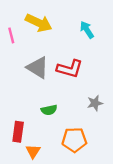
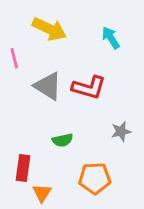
pink line: (11, 35) -> (14, 58), moved

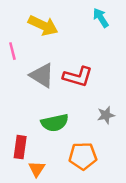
cyan arrow: (111, 38) -> (101, 18), moved
green semicircle: (62, 140) -> (55, 123), size x1.5

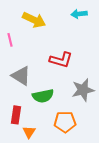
cyan arrow: (101, 18) -> (79, 14), turned -63
gray triangle: (42, 75) -> (21, 76), moved
gray star: (106, 115) -> (83, 90), size x1.6

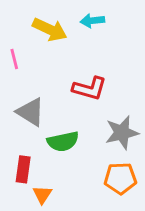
cyan arrow: (79, 14) -> (92, 21), moved
orange pentagon: (65, 122) -> (120, 178), moved

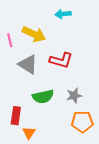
yellow arrow: (50, 29) -> (34, 34), moved
gray triangle: (31, 112) -> (28, 64), moved
gray star: (122, 133) -> (74, 96), moved, size x0.7

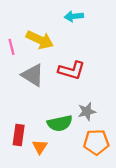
green semicircle: (43, 97) -> (60, 123), moved
orange triangle: (29, 133) -> (40, 147), moved

